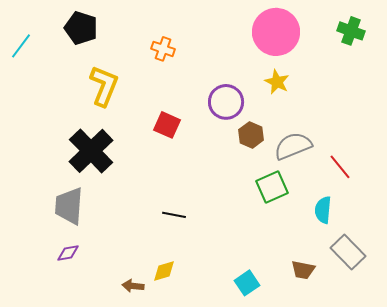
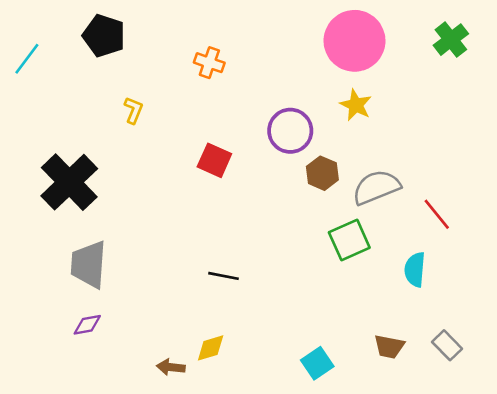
green cross: (351, 31) -> (451, 40), turned 32
yellow L-shape: (104, 86) -> (134, 110), size x0.5
black cross: (91, 151) -> (69, 182), moved
gray rectangle: (348, 252) -> (447, 345), moved, size x0.7

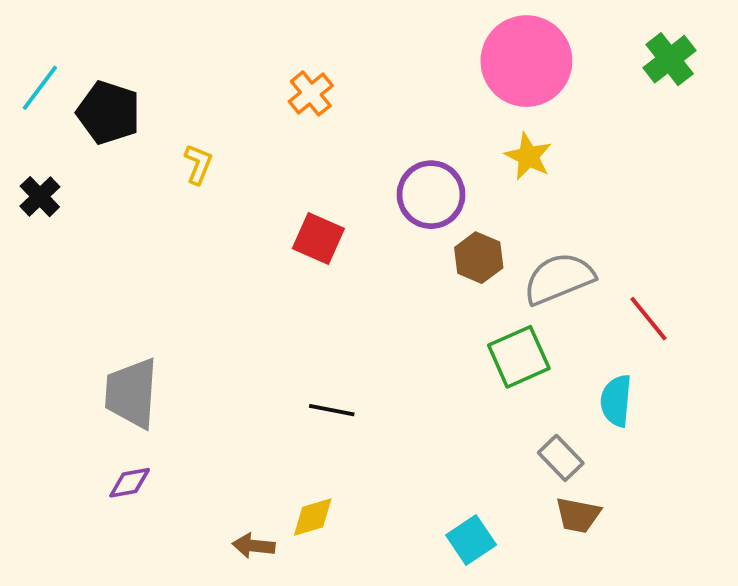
black pentagon: (104, 36) -> (109, 113), moved
orange cross: (209, 63) -> (311, 93), turned 32
black cross: (69, 182) -> (40, 197), moved, size x0.5
gray rectangle: (447, 345) -> (561, 458), moved

